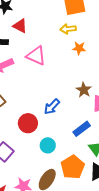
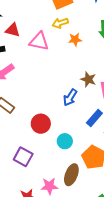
pink triangle: (36, 56) -> (39, 41), moved
blue arrow: (52, 107) -> (70, 97), moved

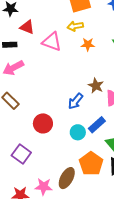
cyan circle: (65, 141) -> (78, 132), moved

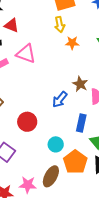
yellow arrow: (75, 26) -> (60, 24), turned -91
pink triangle: (52, 42) -> (26, 54), moved
blue rectangle: (97, 125) -> (81, 123), turned -36
cyan circle: (78, 132) -> (56, 144), moved

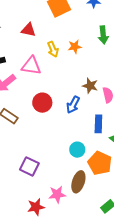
yellow arrow: (60, 24) -> (53, 49), moved
red triangle: (12, 25) -> (28, 30), moved
red circle: (27, 122) -> (42, 103), moved

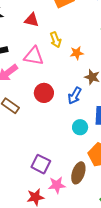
orange star: (75, 47) -> (77, 53), moved
cyan circle: (77, 150) -> (80, 127), moved
purple square: (29, 166) -> (41, 164), moved

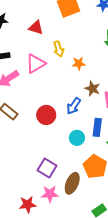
pink triangle: (34, 56) -> (36, 64), turned -45
red circle: (44, 93) -> (46, 115), moved
purple square: (41, 164) -> (47, 168), moved

